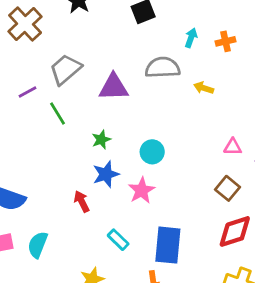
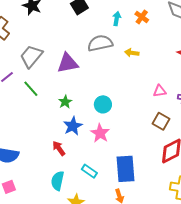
orange cross: (226, 41) -> (142, 17), turned -32
cyan semicircle: (38, 245) -> (57, 181), moved

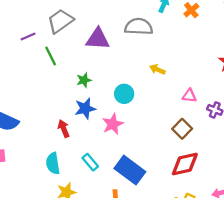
yellow arrow: (132, 53) -> (157, 69), moved
blue rectangle: (125, 169) -> (130, 170), turned -64
cyan semicircle: (57, 181) -> (53, 163), turned -36

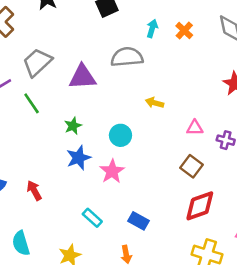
red arrow: (64, 129) -> (34, 191), moved
cyan semicircle: (53, 163) -> (21, 243), moved
blue rectangle: (130, 170) -> (138, 221), size x0.6

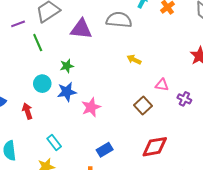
cyan circle: (120, 135) -> (42, 84), moved
brown square: (191, 166) -> (143, 105), moved
cyan rectangle: (92, 218) -> (54, 142), moved
blue rectangle: (138, 221) -> (105, 150), turned -70

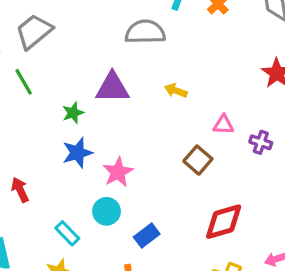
purple triangle: (81, 29) -> (112, 88), moved
cyan circle: (42, 84) -> (107, 211), moved

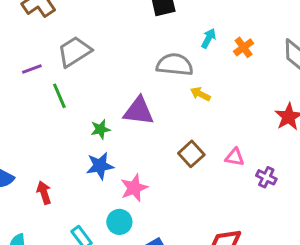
yellow arrow: (176, 91) -> (200, 94), moved
brown square: (198, 160) -> (191, 154), moved

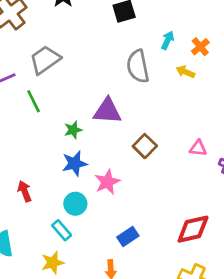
gray semicircle: (175, 65) -> (138, 66), turned -104
yellow arrow: (200, 94) -> (185, 72), moved
brown square: (191, 154) -> (145, 146), moved
cyan circle: (119, 222) -> (75, 204), moved

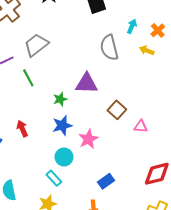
pink triangle: (198, 148) -> (141, 126), moved
red arrow: (25, 191) -> (22, 129), moved

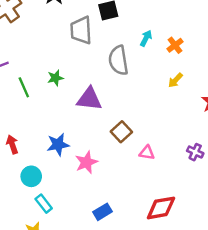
gray trapezoid: (36, 45) -> (81, 30), moved, turned -60
yellow arrow: (147, 50) -> (175, 80), moved, turned -72
green star: (60, 99) -> (55, 78), moved
cyan circle: (64, 157) -> (31, 176), moved

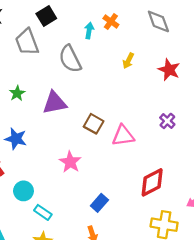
orange cross: (175, 45) -> (111, 21), moved
blue star: (58, 145) -> (16, 139), moved, turned -30
purple cross: (195, 152) -> (167, 121), turned 35
pink triangle: (147, 153) -> (123, 136), size x1.5

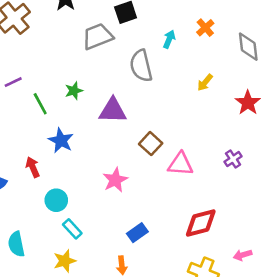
orange cross: (111, 21) -> (205, 28), moved
gray trapezoid: (27, 42) -> (98, 36), turned 76

